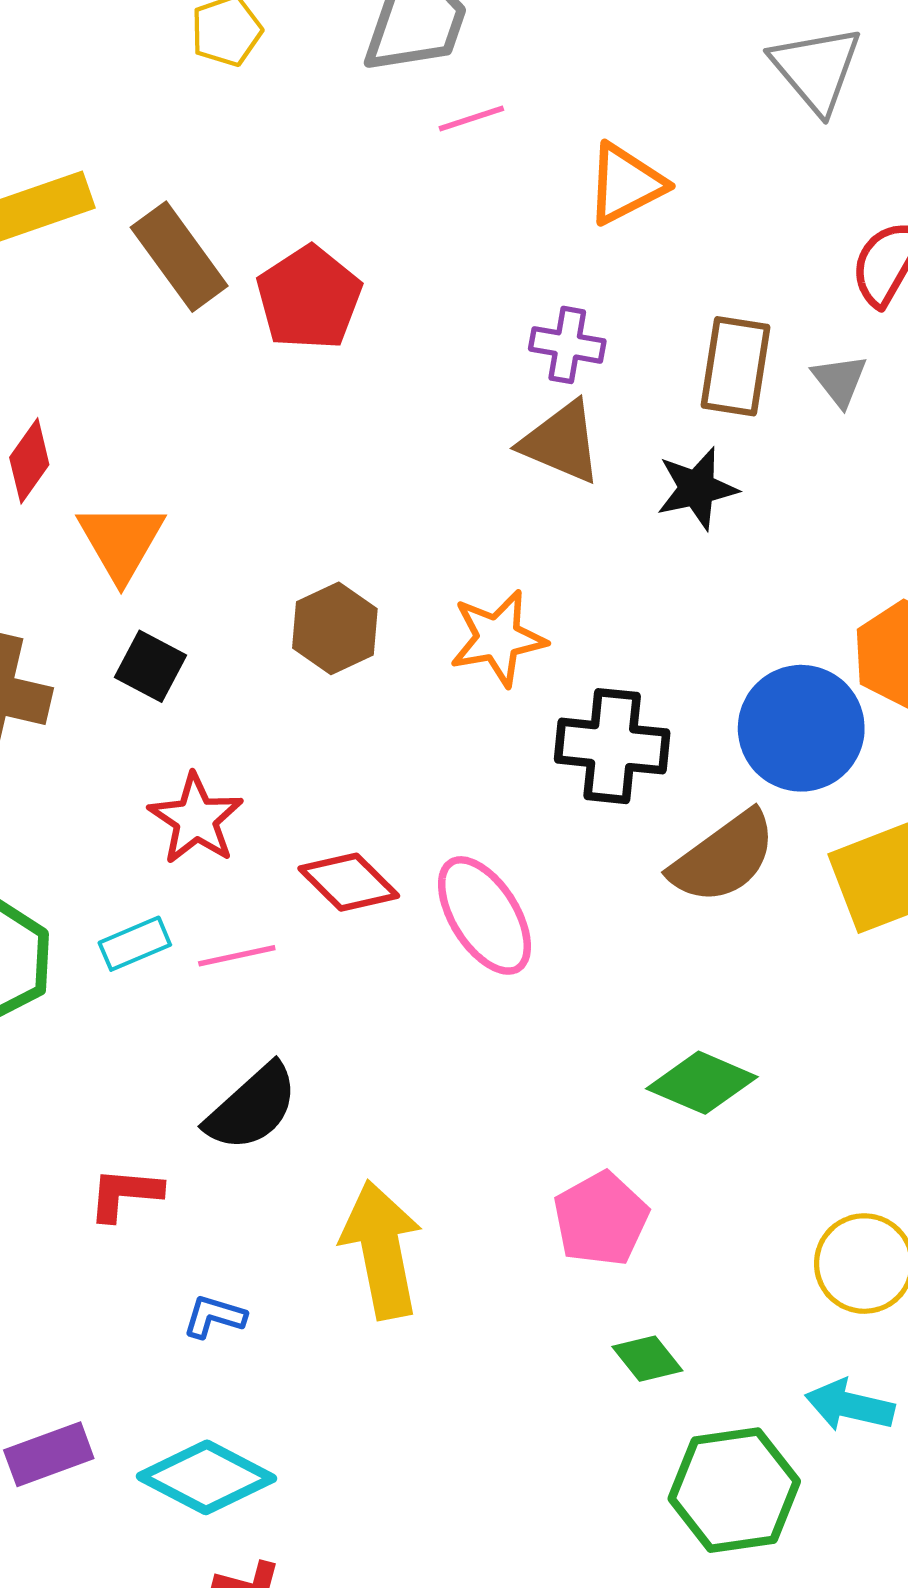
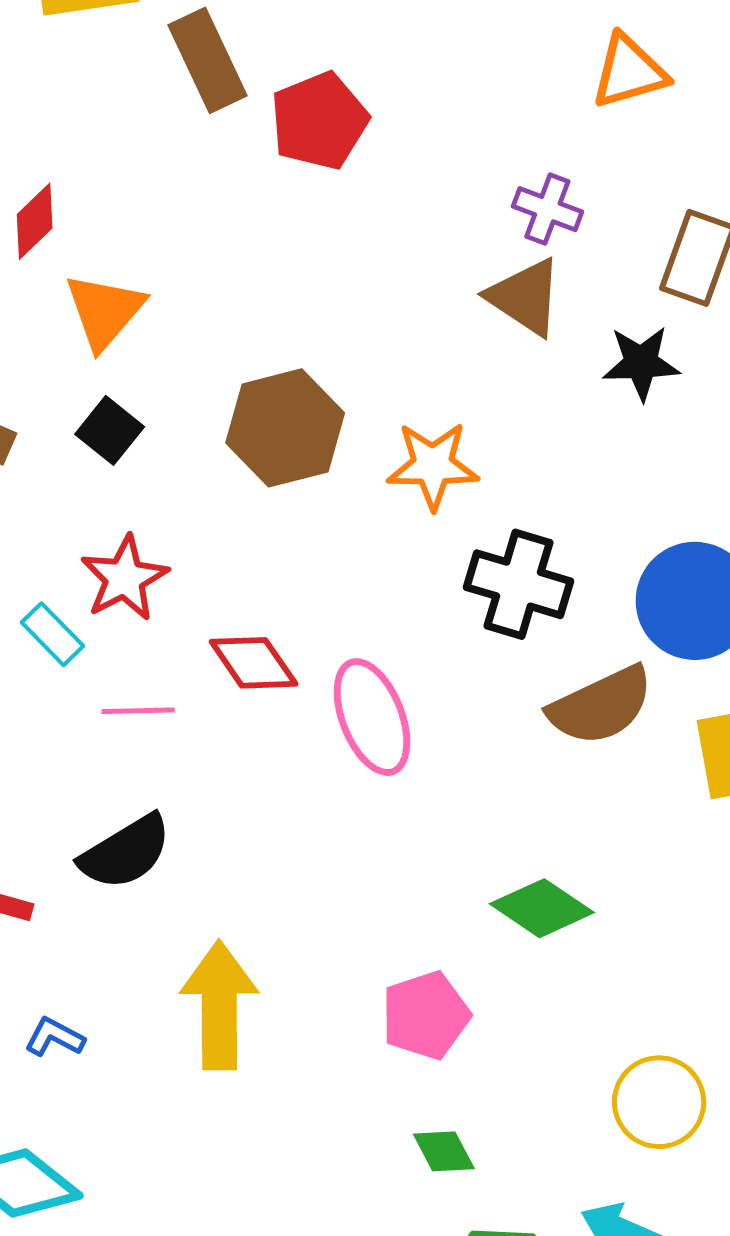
brown hexagon: (335, 628) -> (285, 428), size x1.4
cyan rectangle: (135, 944) -> (52, 634), moved, turned 58

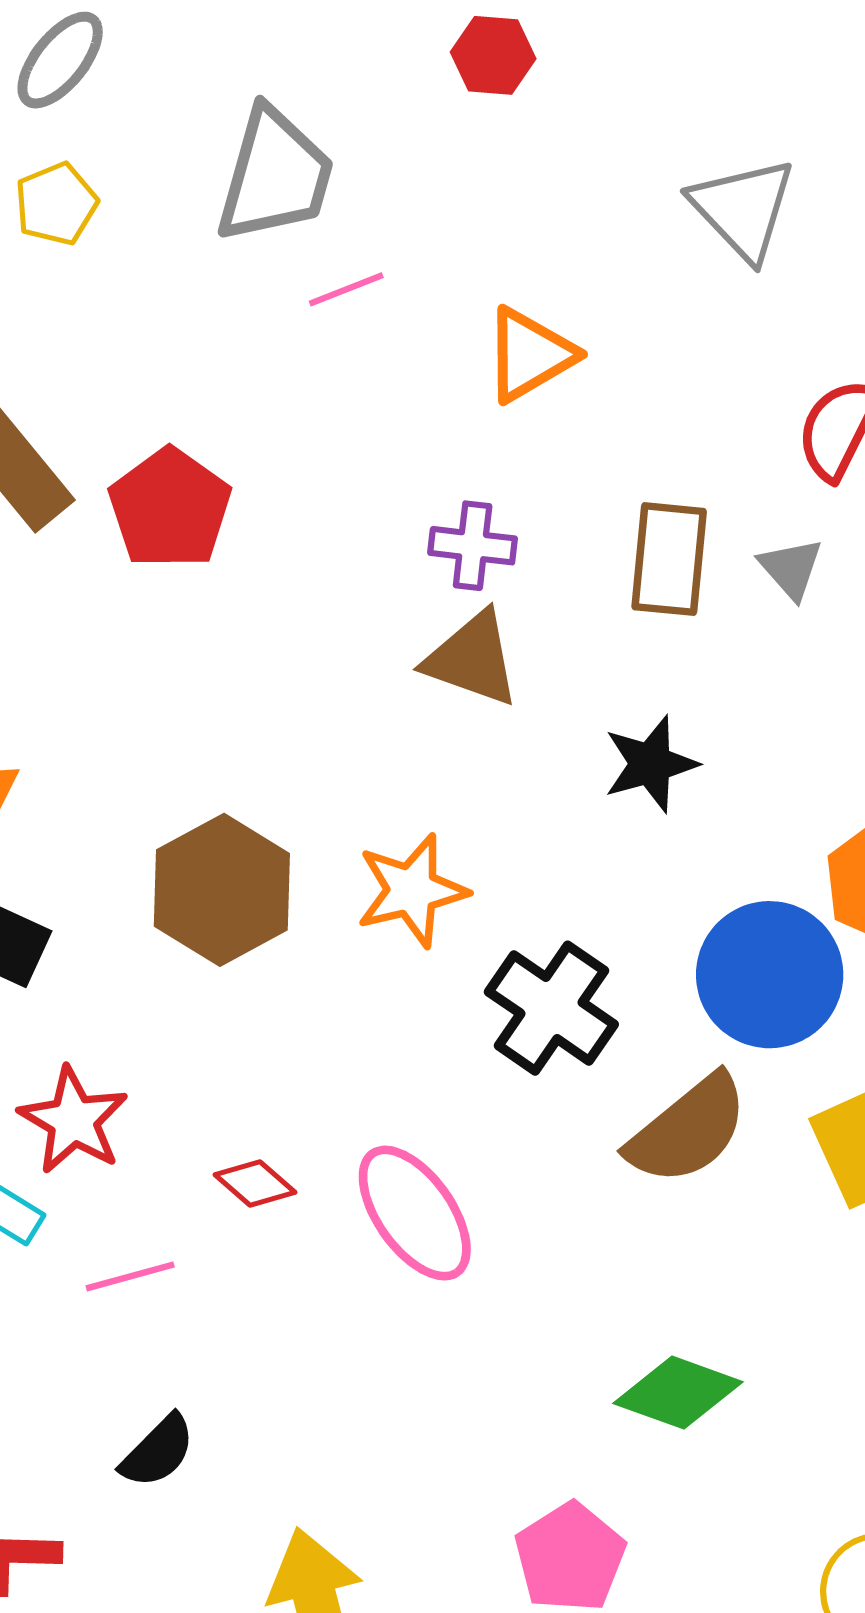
black star: (641, 363) -> (650, 764), moved
black cross: (519, 584) -> (551, 1008), turned 32
red diamond: (254, 663) -> (255, 1184), size x0.7
black semicircle: (126, 852) -> (158, 1451), size x0.7

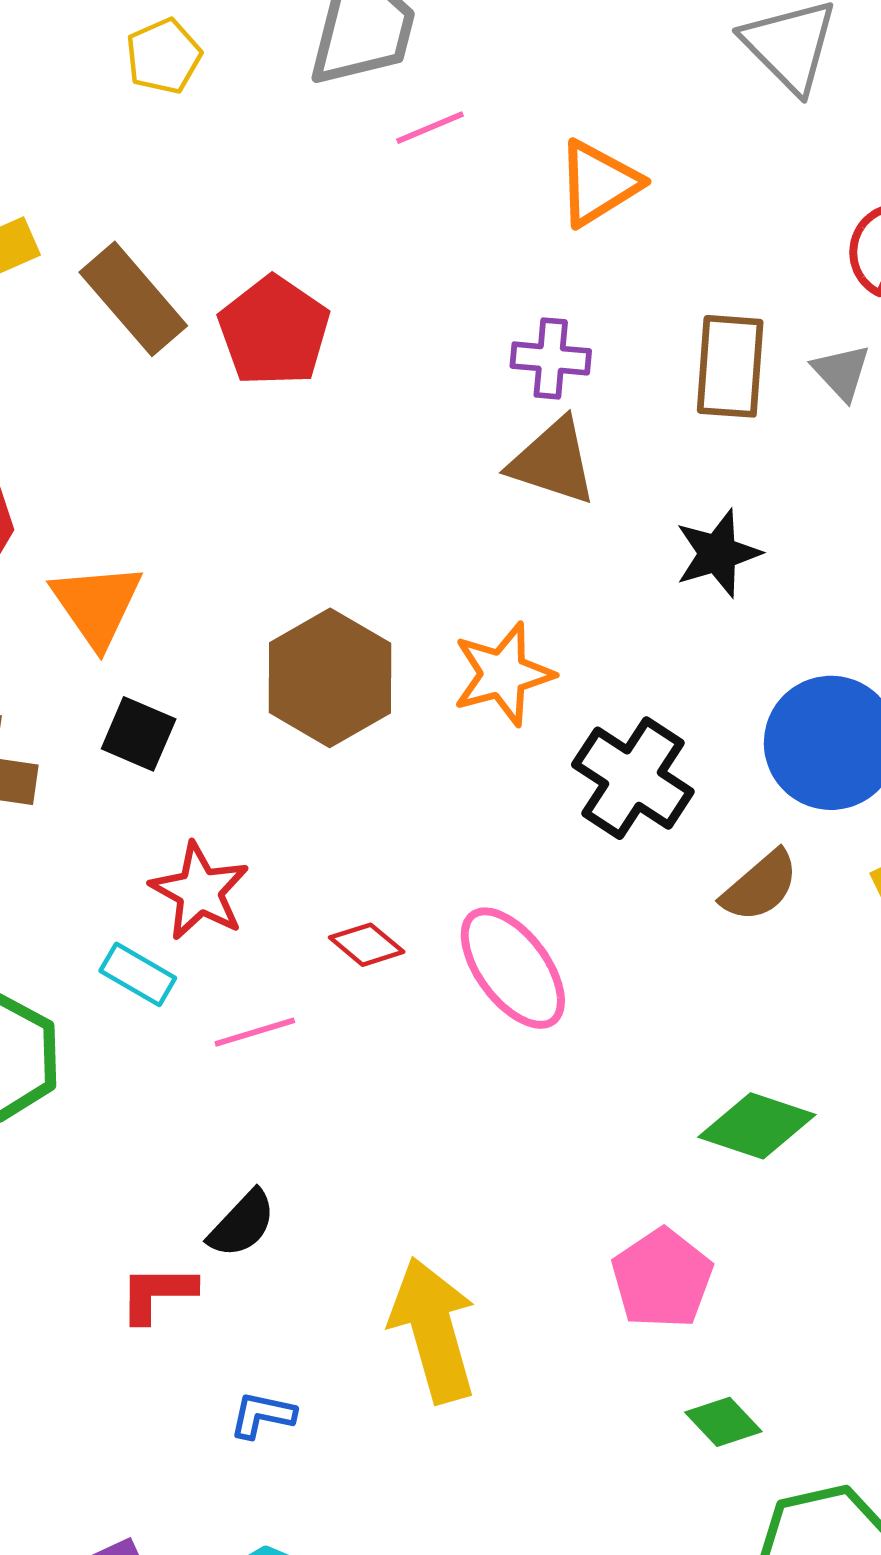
brown semicircle: (688, 1130) -> (760, 886), size x0.7
black semicircle: (158, 1451) -> (242, 1224), moved

